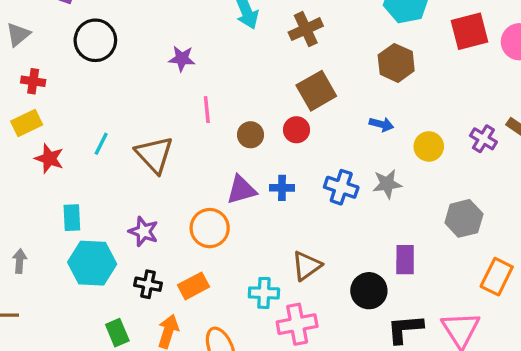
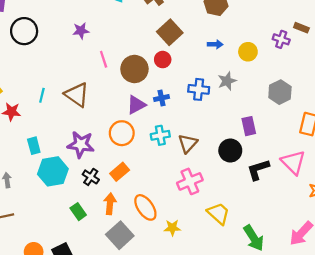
brown circle: (250, 135) -> (134, 69), size x1.6
purple star: (144, 232) -> (81, 144), size x1.4
black cross: (148, 284) -> (91, 177), turned 35
cyan cross: (264, 293) -> (160, 135), moved

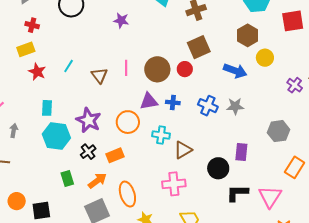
blue arrow: (215, 44) -> (235, 71), size x1.6
yellow circle: (248, 52) -> (265, 58), moved
pink line: (104, 59) -> (126, 68), moved
brown triangle: (77, 95) -> (99, 75), size x0.7
orange arrow: (110, 204) -> (97, 181), turned 30

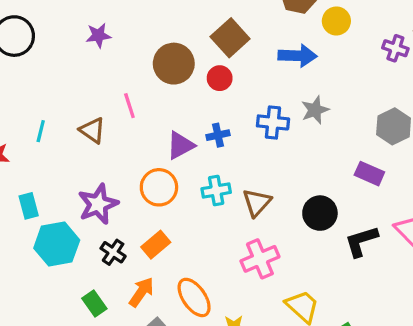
brown circle: (157, 69) -> (174, 64), moved
purple star: (89, 120) -> (98, 204), turned -30
purple rectangle: (241, 152) -> (369, 174), moved, turned -54

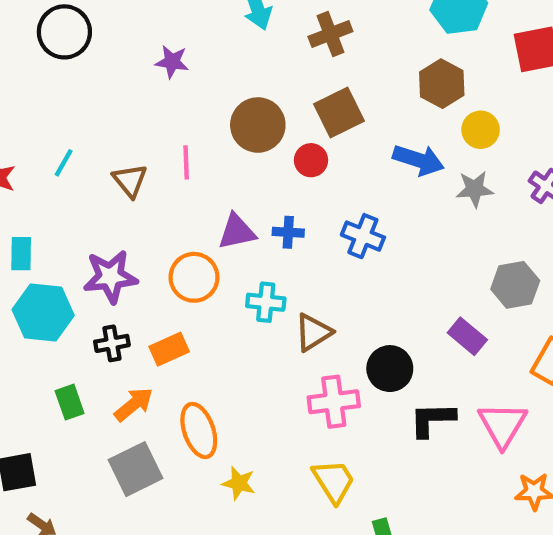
gray star: (315, 110) -> (475, 189), moved
black cross: (113, 252) -> (112, 343), turned 30
pink cross: (260, 259) -> (334, 402), moved

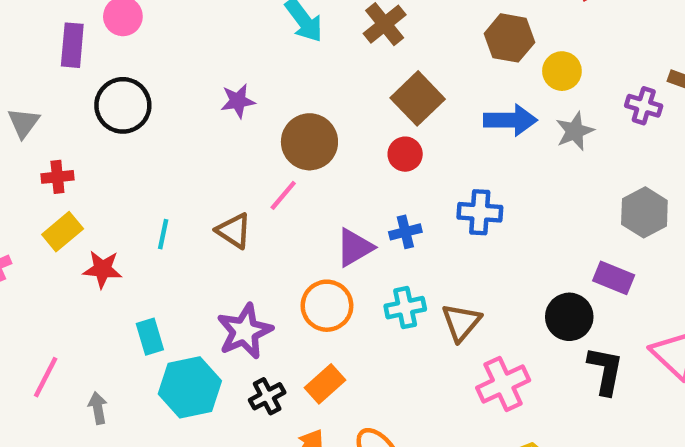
brown circle: (258, 125) -> (309, 142), moved
pink line: (186, 162) -> (283, 195), turned 60
black circle: (390, 369) -> (569, 317), moved
black L-shape: (432, 420) -> (605, 371), turned 120

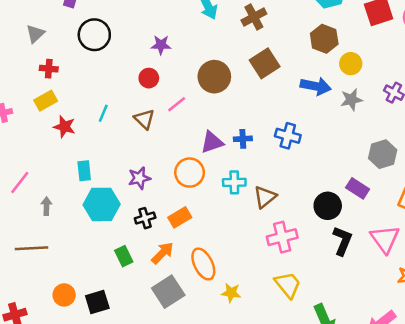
brown circle: (309, 142) -> (214, 77), moved
red circle: (405, 154) -> (149, 78), moved
purple star: (245, 331) -> (139, 178), size x0.7

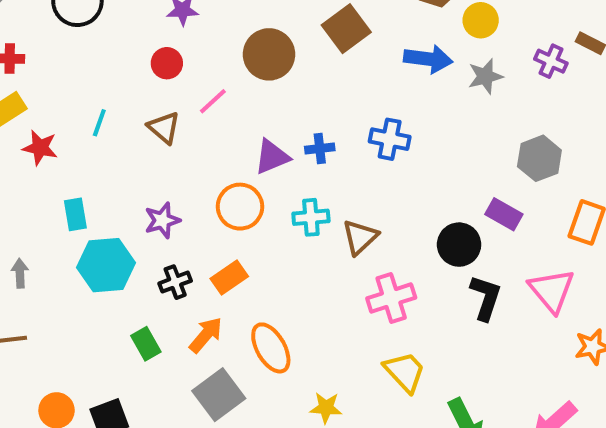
yellow star: (231, 293) -> (326, 408), moved

